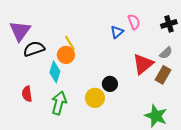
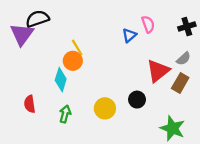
black semicircle: (34, 49) -> (37, 19), moved
black circle: (110, 84) -> (137, 100), moved
green arrow: (59, 103) -> (65, 114), size x0.7

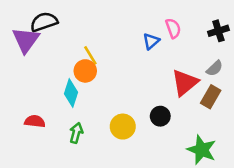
red semicircle: (30, 104) -> (35, 121), turned 105

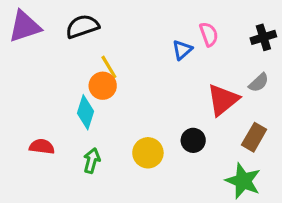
black semicircle: (44, 22) -> (82, 26), moved
purple triangle: (26, 40) -> (25, 26), moved, turned 36
brown rectangle: (211, 97) -> (254, 137), moved

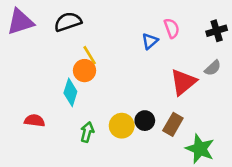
brown rectangle: (254, 137) -> (173, 124), moved
black circle: (193, 140) -> (145, 121), moved
green arrow: (92, 161) -> (87, 132), moved

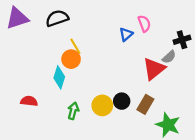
black cross: (217, 31) -> (182, 40), moved
gray semicircle: (213, 68) -> (169, 57), moved

